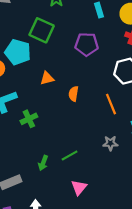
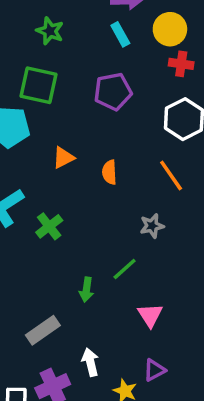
gray star: (110, 143) -> (152, 226), moved

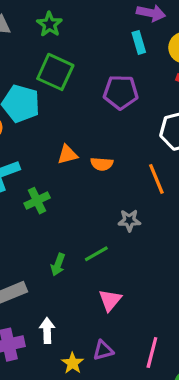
green star: (50, 31) -> (49, 24), moved
orange triangle: (63, 158) -> (67, 155), moved
orange semicircle: (109, 172) -> (102, 164), turned -95

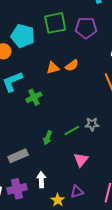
green square: (55, 72) -> (55, 23), moved, turned -35
orange semicircle: (102, 164) -> (72, 65), moved, turned -40
gray star: (129, 220) -> (92, 124), moved

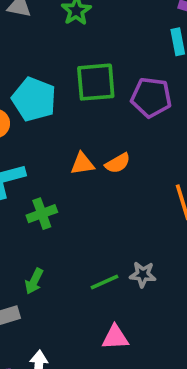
green arrow: (48, 138) -> (34, 281), moved
pink triangle: (81, 160) -> (115, 337), turned 42

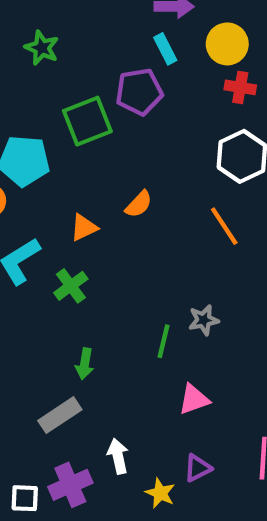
purple pentagon: (151, 97) -> (139, 92), moved
orange triangle: (82, 164) -> (84, 228), moved
green line: (105, 282) -> (163, 341), turned -36

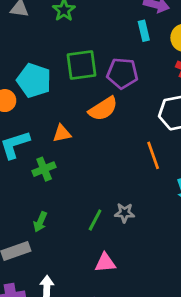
purple pentagon: (139, 92) -> (122, 73), moved
orange semicircle: (139, 204) -> (103, 109), moved, size x1.5

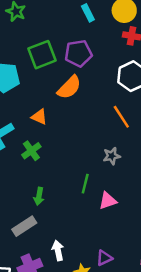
orange triangle: (62, 133) -> (39, 117), turned 49
gray star: (124, 213) -> (112, 156), moved
pink triangle: (105, 263) -> (108, 201), moved

